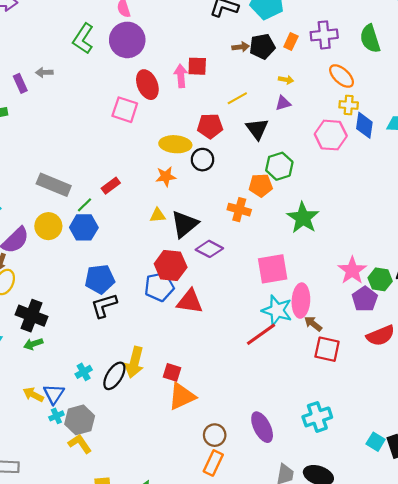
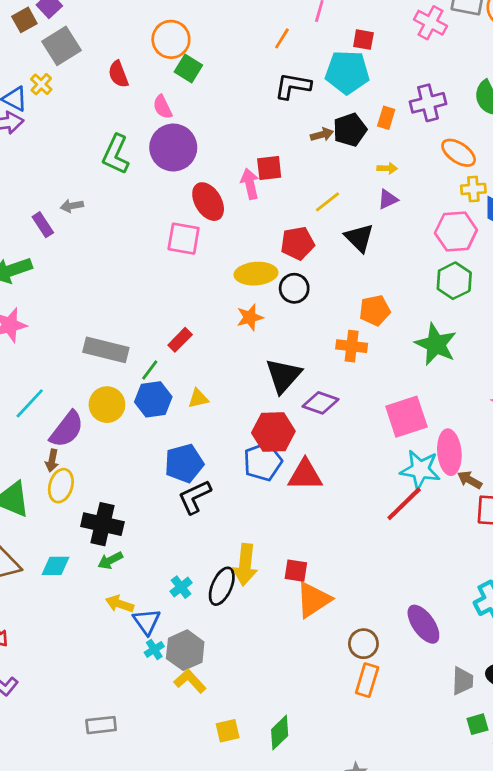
green hexagon: (279, 166) -> (454, 281), moved
yellow triangle: (158, 215) -> (198, 398), moved
yellow arrow: (33, 395) -> (120, 604), moved

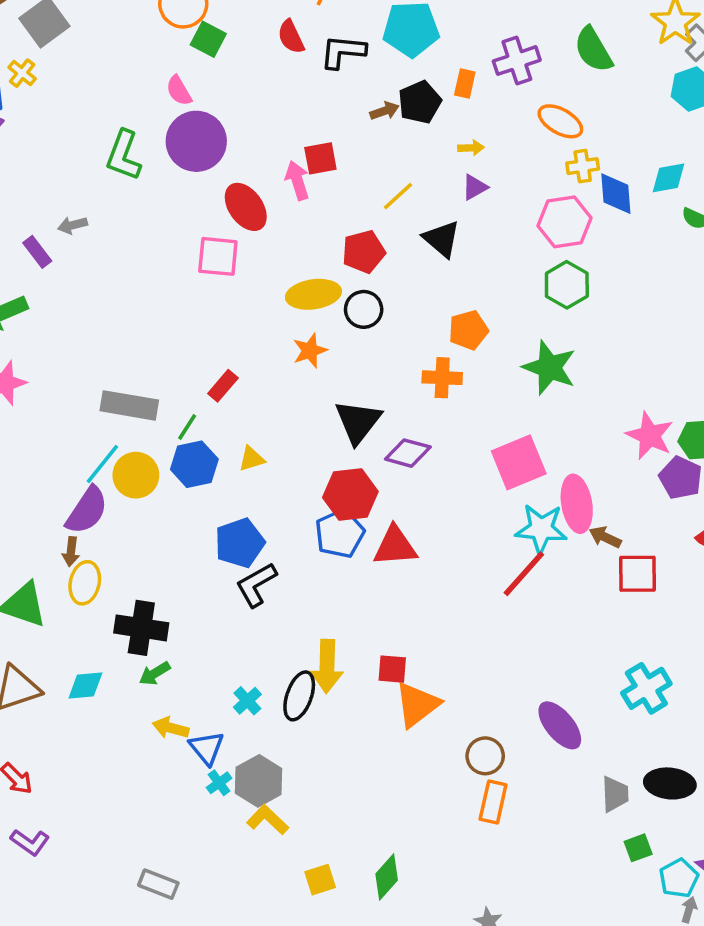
red semicircle: (118, 74) -> (291, 37), moved
cyan line: (30, 403) -> (102, 464), moved
gray rectangle: (101, 725) -> (158, 884), turned 32

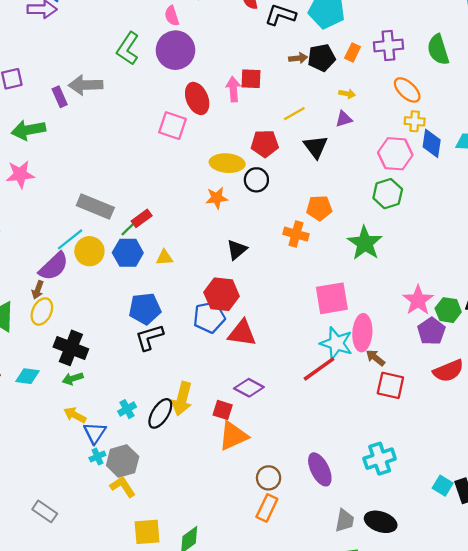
gray arrow: (73, 225) -> (86, 85), size x1.8
red rectangle: (223, 386) -> (142, 218), moved
black triangle: (358, 422) -> (237, 250), size x0.7
purple diamond: (408, 453) -> (249, 388), moved
yellow square: (320, 880) -> (147, 532), size x1.4

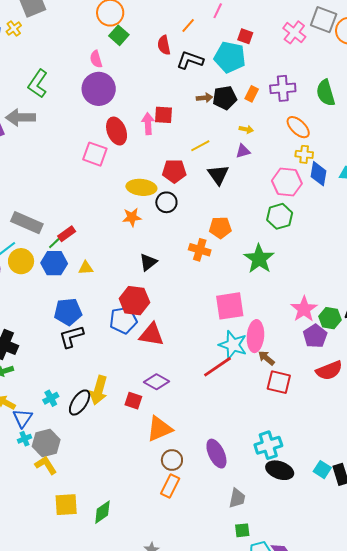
green L-shape: (128, 49) -> (38, 84), moved
orange triangle: (233, 436) -> (160, 429), moved
black ellipse: (381, 522) -> (280, 470), moved

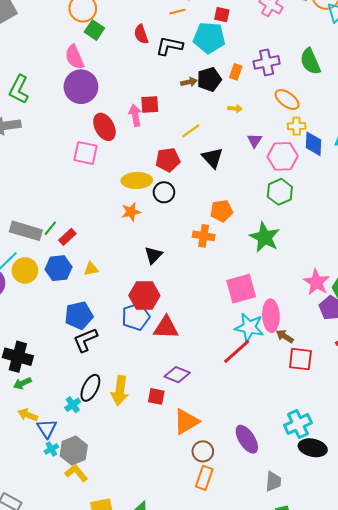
orange line: (188, 26) -> (177, 12), moved, turned 42
pink semicircle: (96, 59) -> (75, 57), size x1.4
purple triangle: (243, 151) -> (255, 140), moved, turned -35
green line: (55, 242) -> (50, 228), moved
black ellipse: (80, 403) -> (90, 388), moved

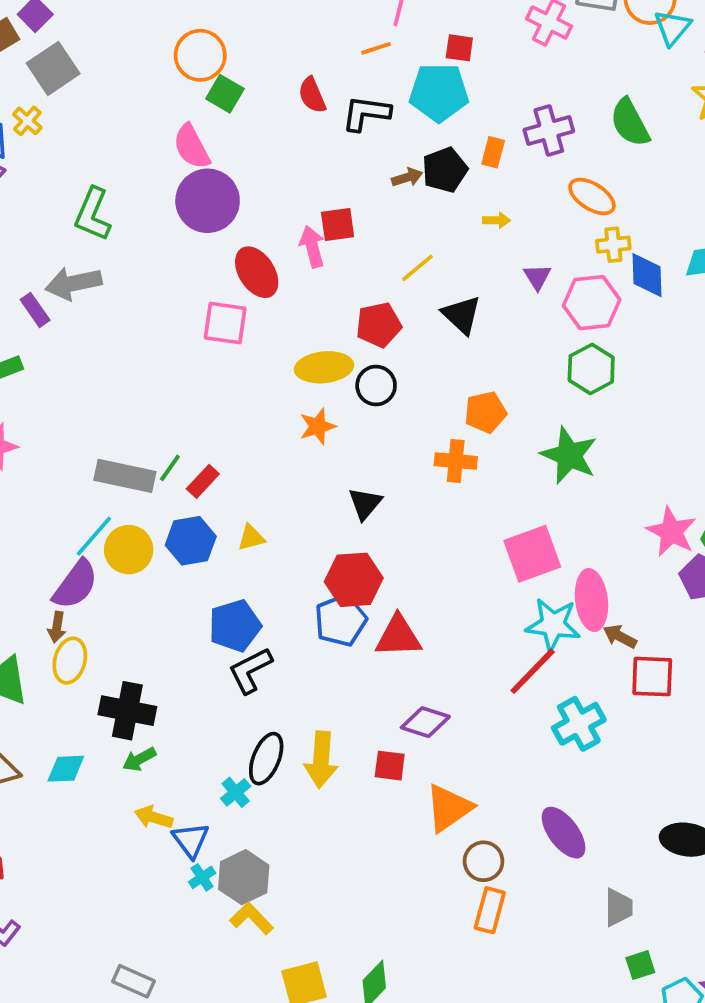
cyan cross: (298, 424) -> (579, 724), moved

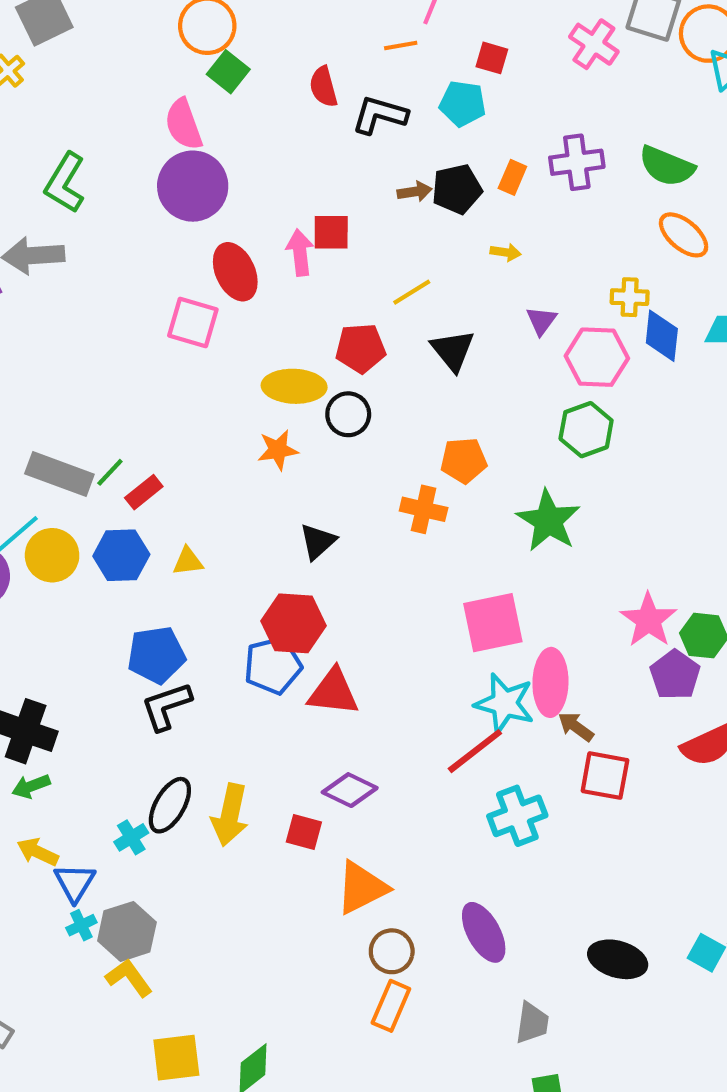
cyan pentagon: (439, 92) -> (463, 104), size x0.7
green semicircle: (630, 123) -> (667, 166), turned -48
orange ellipse: (592, 196) -> (684, 235), moved

